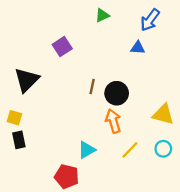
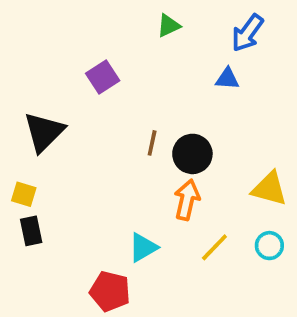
orange arrow: (113, 121) -> (187, 200), turned 30

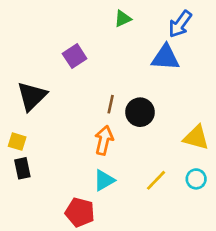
blue triangle: (227, 79) -> (165, 57), size x1.6
orange arrow: (187, 200) -> (104, 140), moved

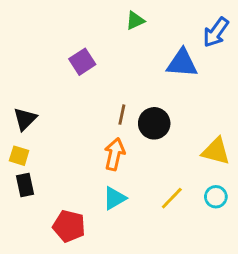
blue arrow: (180, 24) -> (216, 32), moved
black triangle: (32, 96) -> (25, 119), moved, size x0.7
red pentagon: (80, 212) -> (69, 226), moved

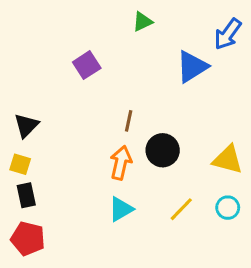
blue triangle: (182, 63) -> (192, 67), turned -36
black circle: (154, 123) -> (163, 150), moved
red pentagon: (69, 226) -> (28, 239), moved

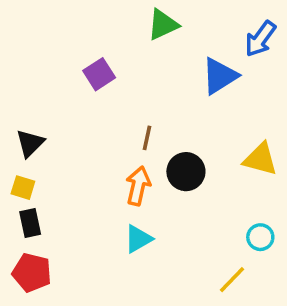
green triangle: (142, 22) -> (163, 25), size x1.4
yellow triangle: (228, 160) -> (260, 159), moved
yellow line: (181, 209) -> (232, 280), moved

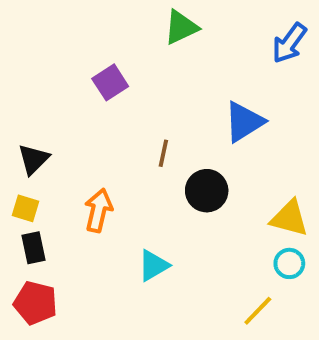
blue triangle: (220, 76) -> (244, 122), moved
yellow triangle: (260, 159) -> (289, 218), moved
orange arrow: (138, 186) -> (98, 210), moved

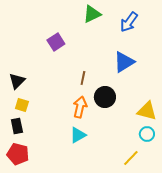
blue arrow: (289, 43) -> (129, 22), moved
yellow square: (26, 208) -> (22, 105), moved
orange arrow: (98, 210) -> (80, 107), moved

